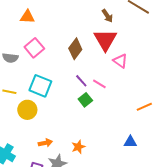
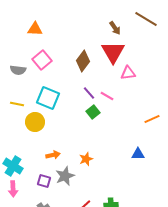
pink triangle: (120, 61) -> (128, 73), turned -42

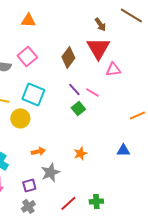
orange triangle: (35, 29) -> (28, 20), moved
orange star: (86, 159) -> (80, 153), moved
purple square: (44, 181) -> (29, 185), moved, turned -32

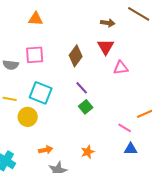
brown arrow: (100, 24) -> (108, 23), turned -48
red triangle: (98, 48) -> (106, 47), size x0.7
pink square: (27, 56) -> (35, 55), turned 36
pink line: (92, 92) -> (125, 128), moved

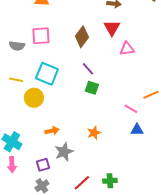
green square: (86, 107) -> (92, 88), turned -32

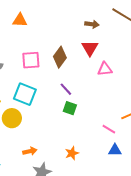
pink square: (41, 36) -> (31, 60), moved

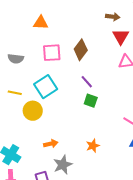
orange triangle: (20, 20) -> (41, 23), moved
red triangle: (90, 48) -> (121, 37), moved
cyan square: (25, 94) -> (46, 87), turned 35

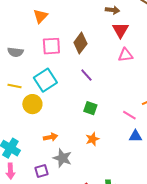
orange triangle: (41, 23) -> (40, 16), turned -49
green square: (91, 101) -> (90, 108), moved
gray star: (63, 165) -> (62, 158), turned -30

